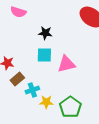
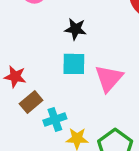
pink triangle: (66, 64) -> (109, 78), turned -36

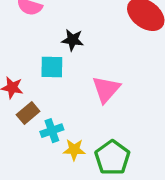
cyan square: (74, 64) -> (52, 67), moved

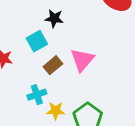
cyan square: (52, 67) -> (37, 41), turned -30
brown rectangle: (28, 113) -> (53, 65), moved

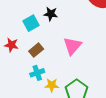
cyan square: (37, 41) -> (31, 23), moved
brown rectangle: (53, 65) -> (36, 50), moved

